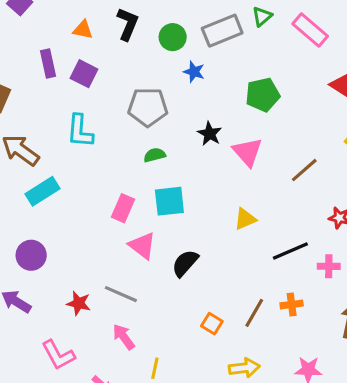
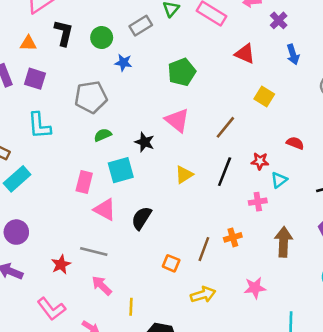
gray rectangle: (222, 31) -> (141, 26), size x0.7
black star: (210, 134) -> (145, 142), moved
black line: (290, 251) -> (225, 172), moved, turned -36
red star: (79, 303) -> (61, 264), turned -30

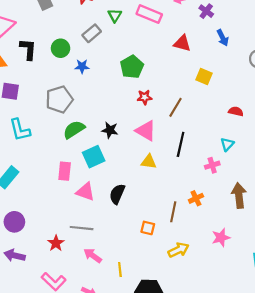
pink triangle: (177, 120) -> (146, 131), moved
green semicircle: (103, 135) -> (74, 130), size x1.5
red star: (260, 161) -> (145, 97), moved
yellow triangle: (184, 175) -> (149, 162), moved, turned 49

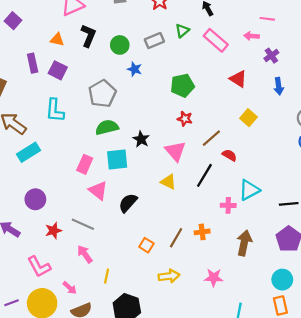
gray pentagon: (59, 99) -> (102, 94), turned -30
red semicircle: (236, 111) -> (229, 155), moved
cyan triangle: (227, 144) -> (249, 190), size x1.5
purple circle: (14, 222) -> (35, 199), moved

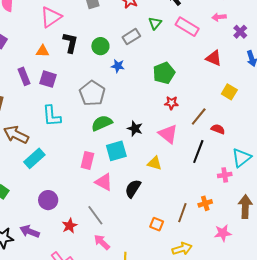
yellow triangle: (168, 182) -> (155, 163), moved
gray line: (83, 224) -> (95, 215), turned 40
pink star: (214, 278) -> (223, 233), moved

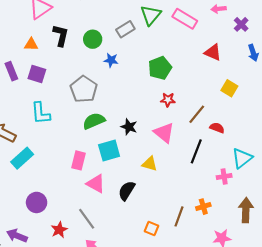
green triangle: (155, 23) -> (151, 15), size x1.5

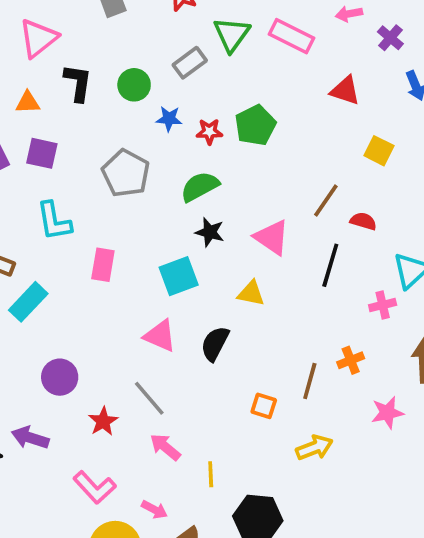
red star: (168, 100) -> (209, 132), moved
green semicircle: (94, 121) -> (200, 187), moved
pink rectangle: (78, 160) -> (103, 265), moved

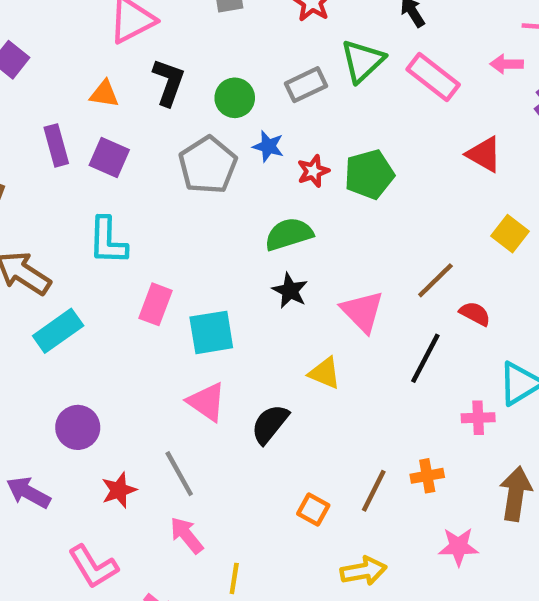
red star: (209, 132) -> (313, 171), turned -30
gray pentagon: (126, 173) -> (208, 165), moved
cyan square: (179, 276) -> (211, 332), moved

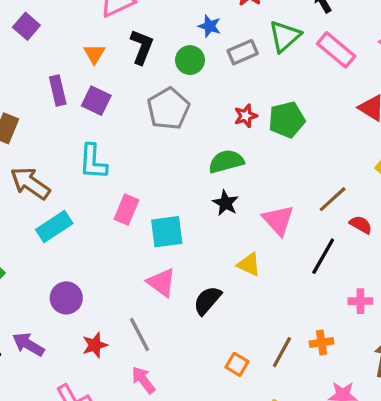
orange triangle: (104, 94) -> (94, 54), turned 50
blue star: (268, 146) -> (210, 26), moved

